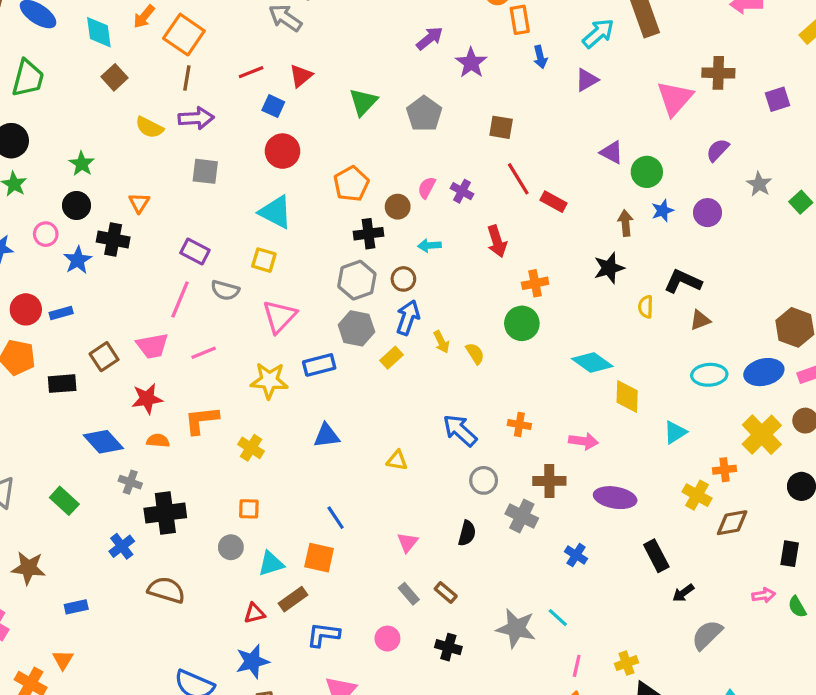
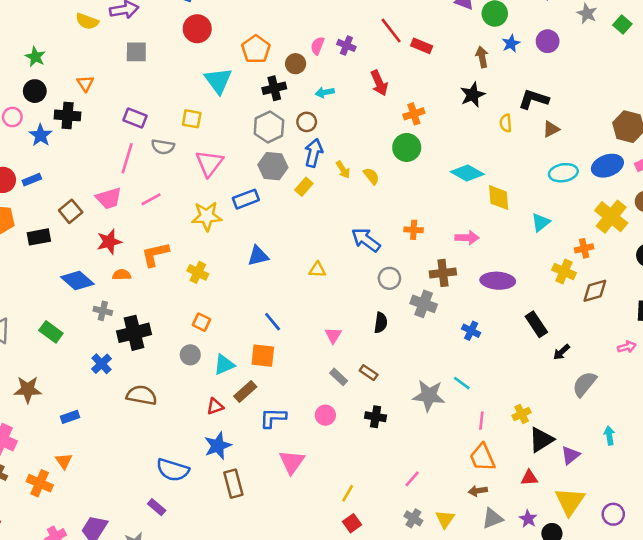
cyan triangle: (276, 212) -> (218, 81), moved, turned 32
orange square: (249, 509) -> (201, 322), turned 30

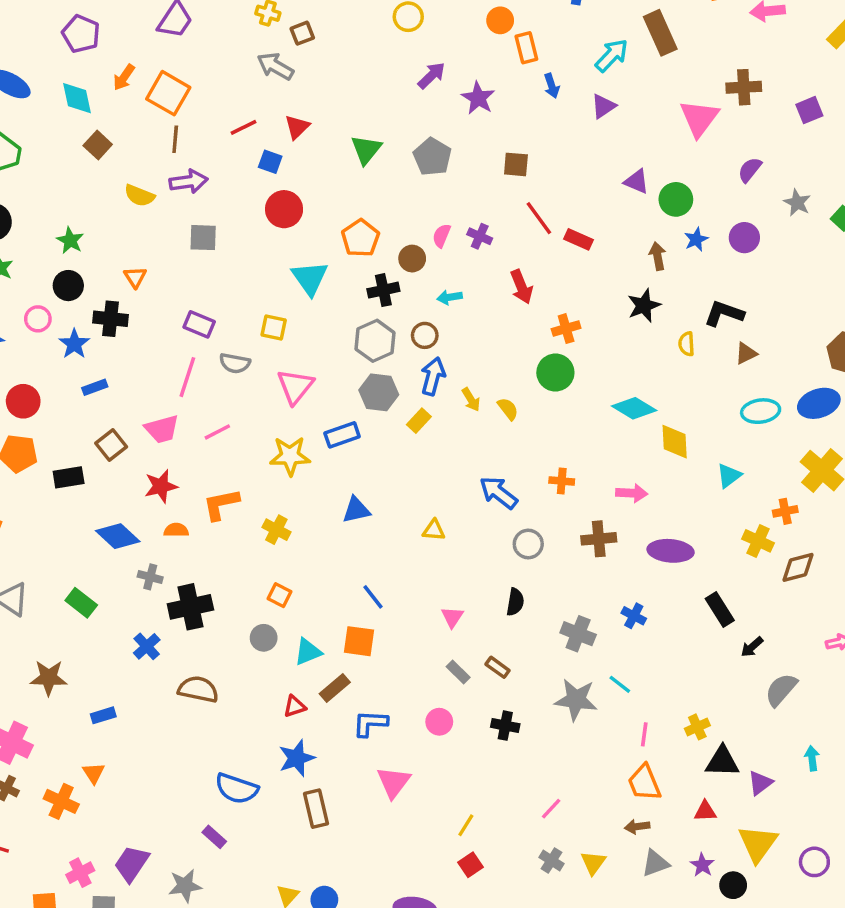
blue rectangle: (32, 180) -> (95, 387), moved
gray cross: (424, 304) -> (578, 634), moved
black triangle: (541, 440) -> (722, 761), turned 32

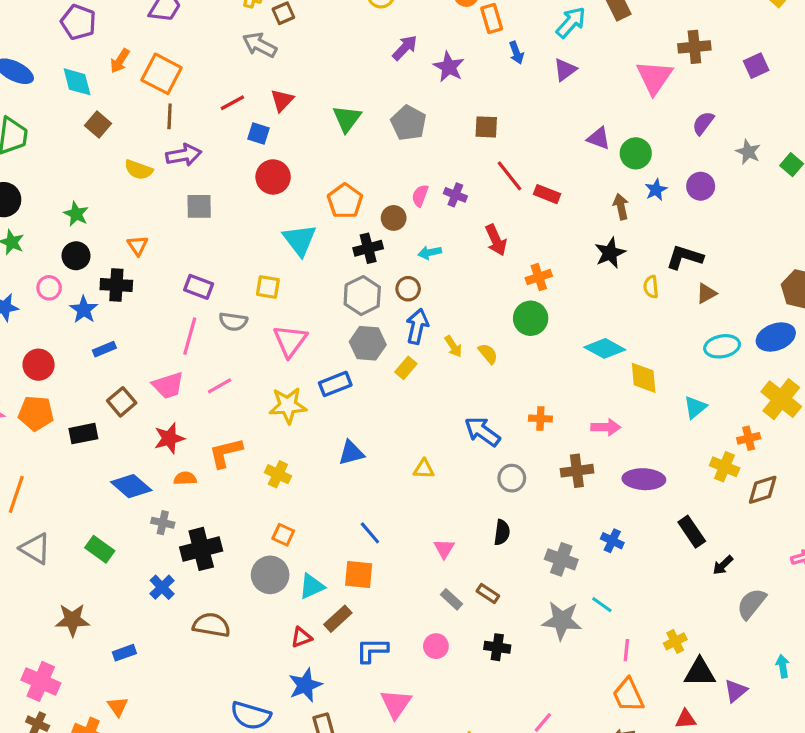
gray circle: (264, 638) -> (270, 575), size x1.5

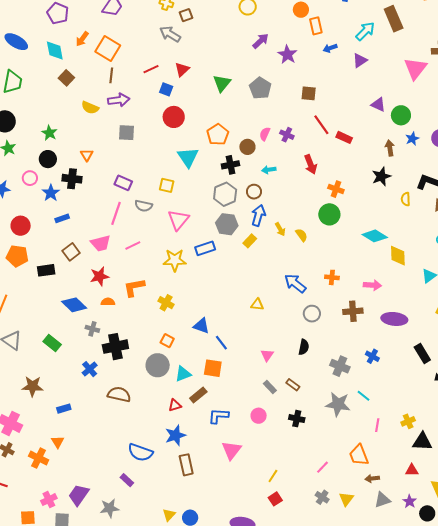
blue arrow: (516, 53) -> (330, 48), turned 88
orange cross: (539, 277) -> (336, 189), turned 35
blue triangle: (351, 453) -> (201, 326), moved, turned 30
orange trapezoid: (628, 695) -> (359, 455), moved

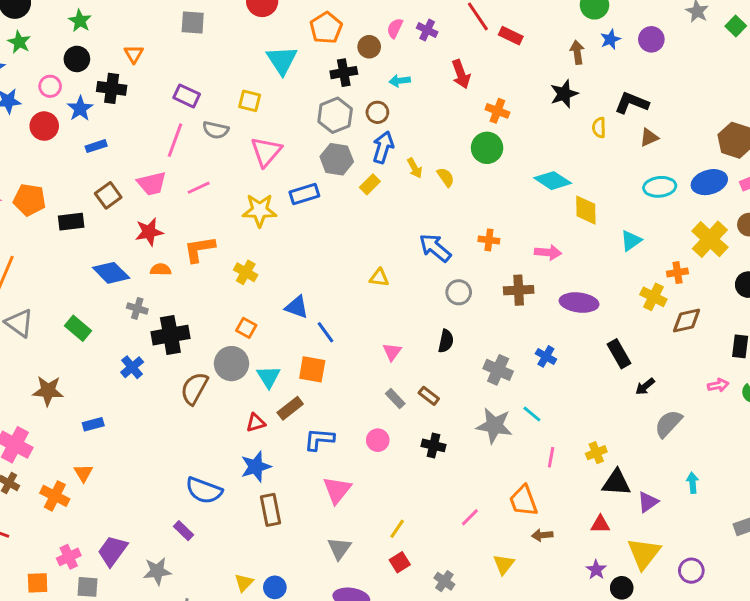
red circle: (21, 226) -> (44, 126), moved
cyan triangle: (183, 374) -> (269, 377), turned -42
brown semicircle: (119, 394) -> (194, 388), moved, turned -75
gray cross: (322, 497) -> (444, 581), moved
gray triangle: (382, 500) -> (339, 548), moved, turned -36

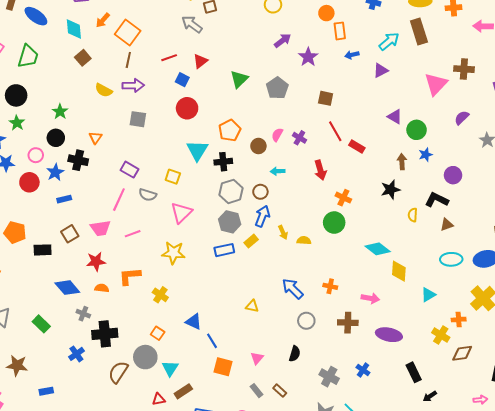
purple circle: (651, 39) -> (453, 175), moved
black cross: (344, 73) -> (223, 162), moved
yellow semicircle: (446, 177) -> (304, 240), turned -56
blue rectangle: (304, 194) -> (224, 250), moved
orange square: (312, 369) -> (223, 367), moved

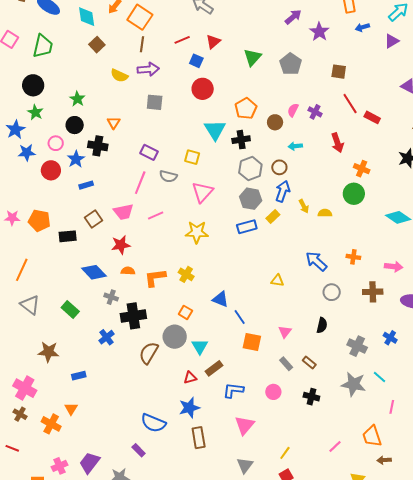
orange L-shape: (130, 276) -> (155, 278), moved

